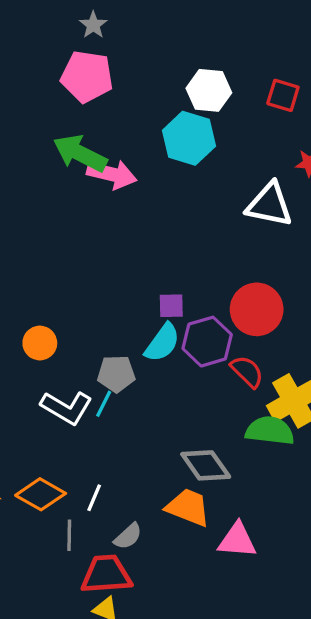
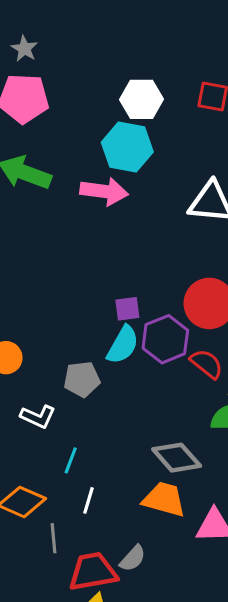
pink arrow: (112, 174) -> (104, 191), moved
cyan line: (104, 404) -> (71, 460), moved
white L-shape: (67, 408) -> (38, 417), size x0.7
white line: (94, 498) -> (89, 500), moved
gray semicircle: (128, 536) -> (133, 558), moved

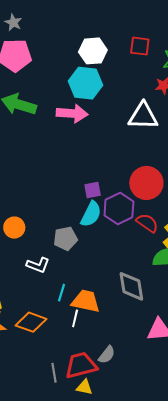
gray diamond: (177, 458) -> (131, 286), turned 36
orange trapezoid: (164, 499) -> (86, 301), moved
gray line: (54, 538) -> (54, 373), moved

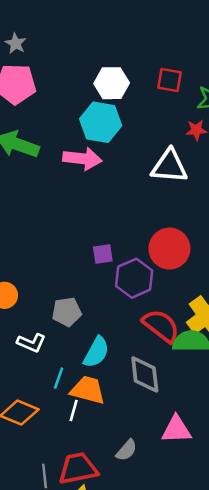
cyan semicircle: (91, 214) -> (96, 352), moved
red semicircle: (147, 223) -> (161, 326), moved, size x1.4
gray semicircle: (107, 355) -> (127, 450), moved

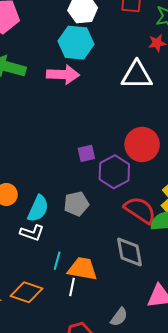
gray pentagon: (67, 312) -> (76, 204), moved
cyan semicircle: (96, 352) -> (38, 209), moved

